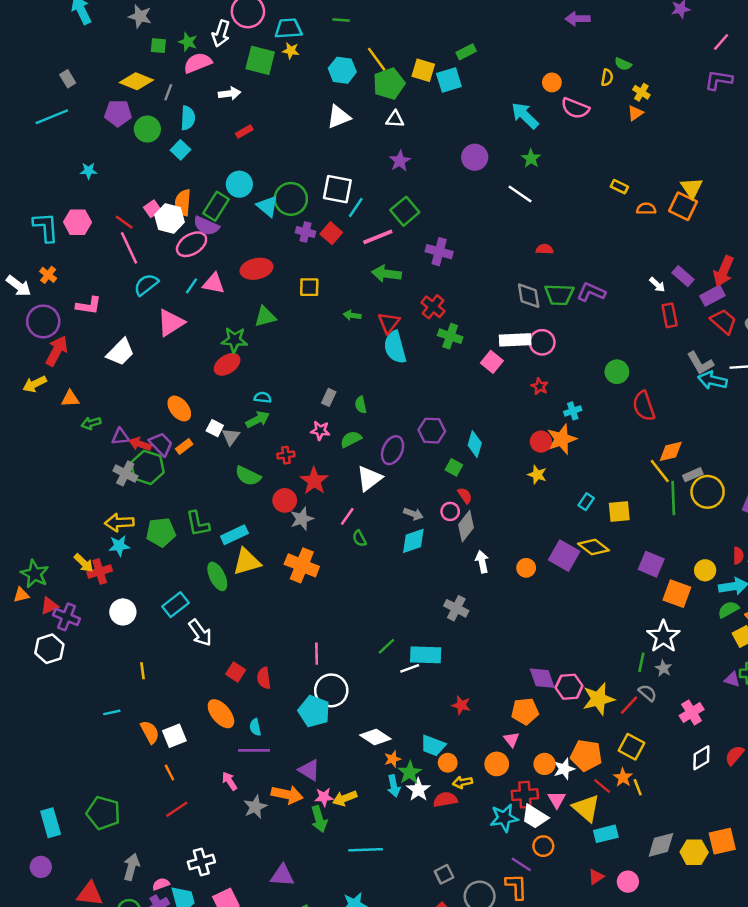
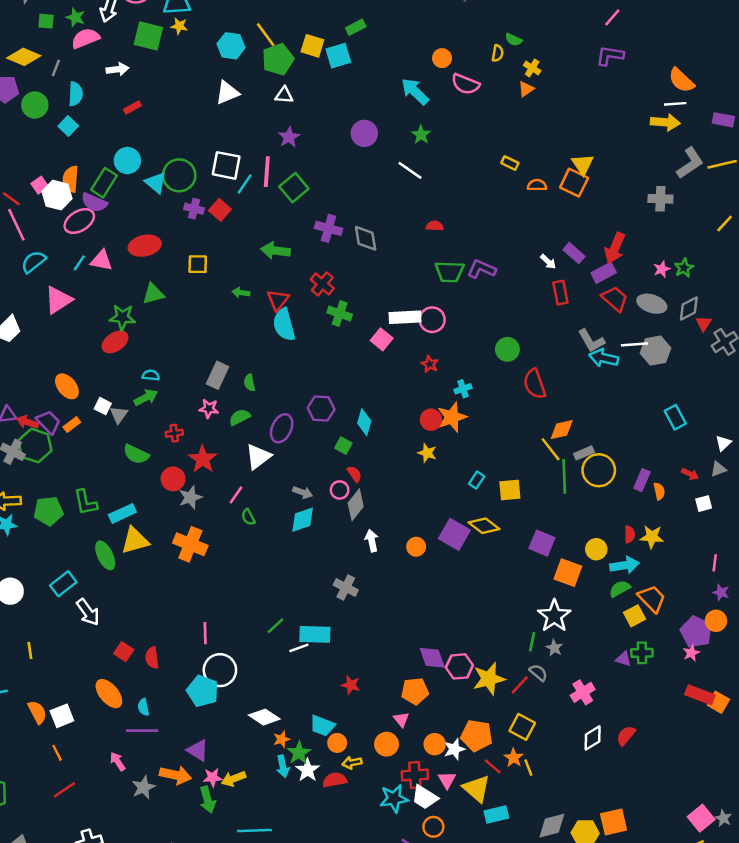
pink line: (378, 237) -> (267, 172), moved, turned -64
gray diamond: (529, 296) -> (366, 238), moved
gray rectangle: (329, 397) -> (217, 375), size x1.5

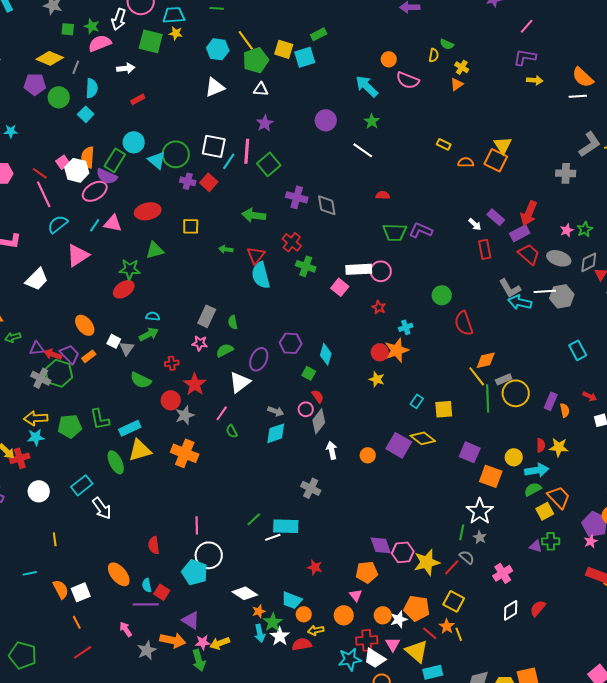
yellow arrow: (665, 122) -> (535, 80), moved, size x0.7
red square: (124, 652) -> (162, 592), moved

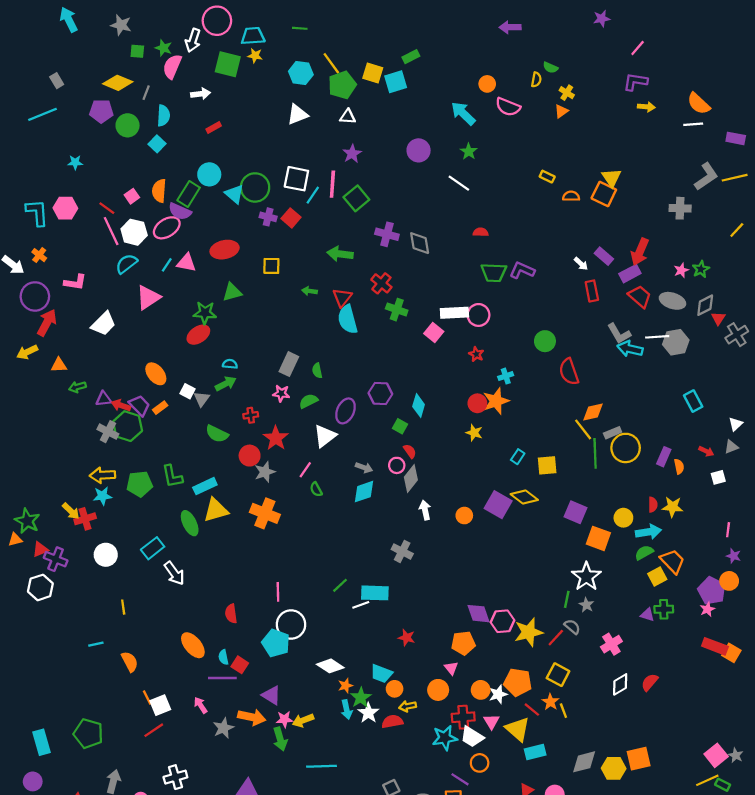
pink semicircle: (100, 43) -> (172, 66), turned -45
white hexagon: (77, 170) -> (134, 232), moved
white square: (81, 592) -> (160, 705), moved

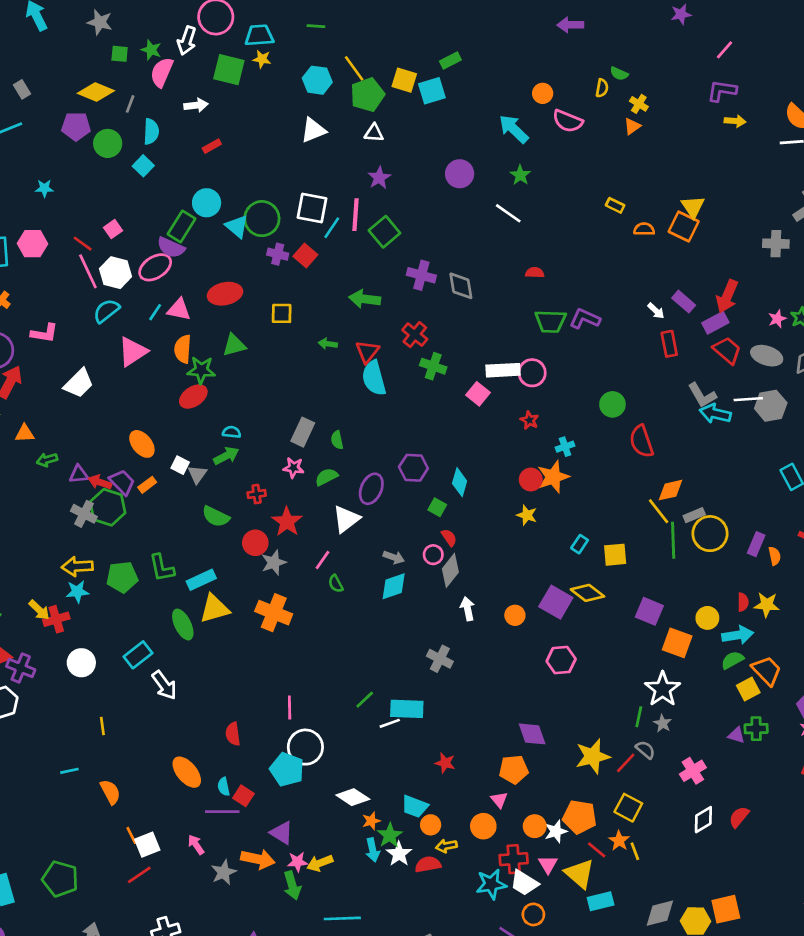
orange semicircle: (159, 191) -> (183, 349), moved
pink hexagon: (502, 621) -> (561, 660), moved

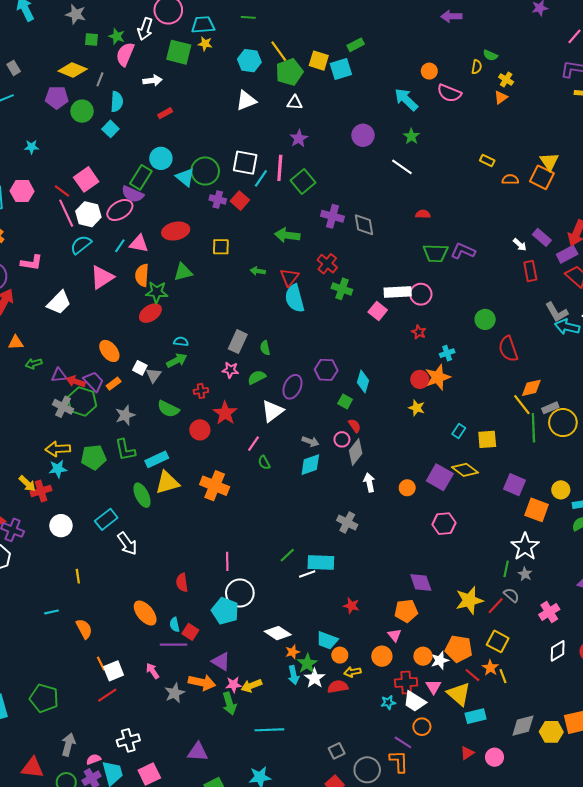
pink square: (113, 229) -> (86, 179), size x1.6
gray star: (274, 563) -> (125, 415), moved
cyan star: (491, 884) -> (388, 702), size x0.6

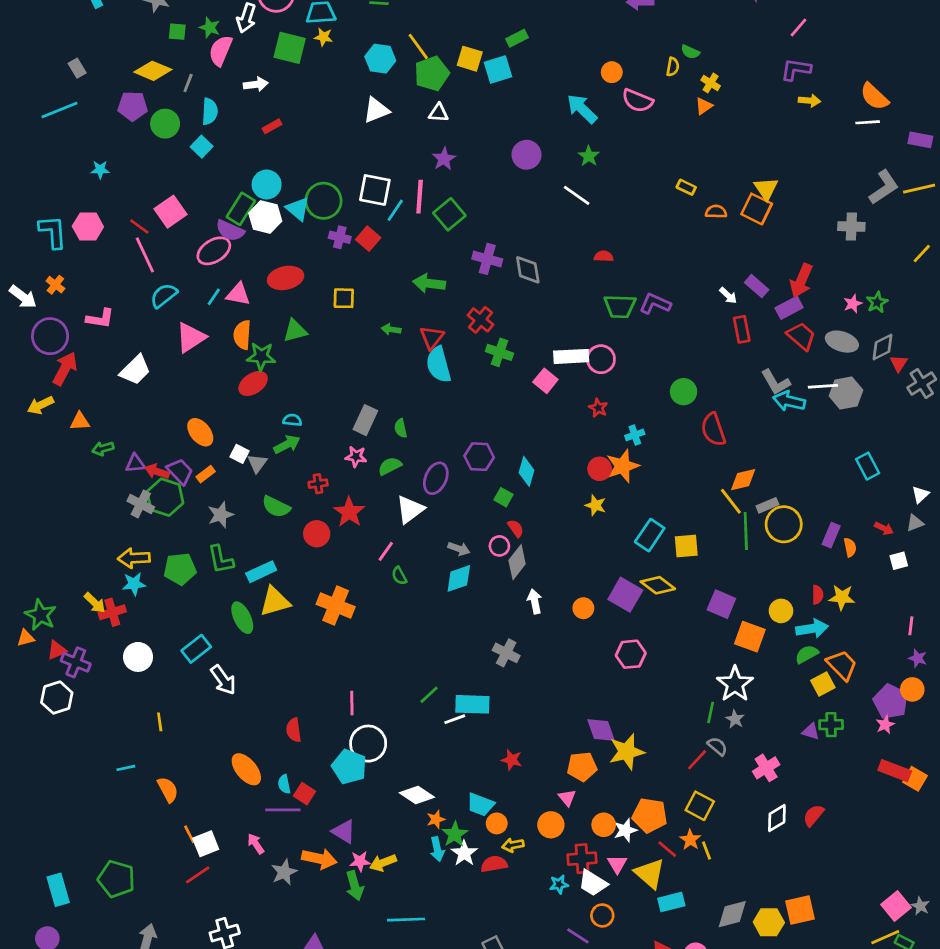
white hexagon: (88, 214) -> (265, 217), moved
cyan rectangle: (459, 431) -> (650, 535), size x1.6
yellow star: (469, 600) -> (627, 752), moved

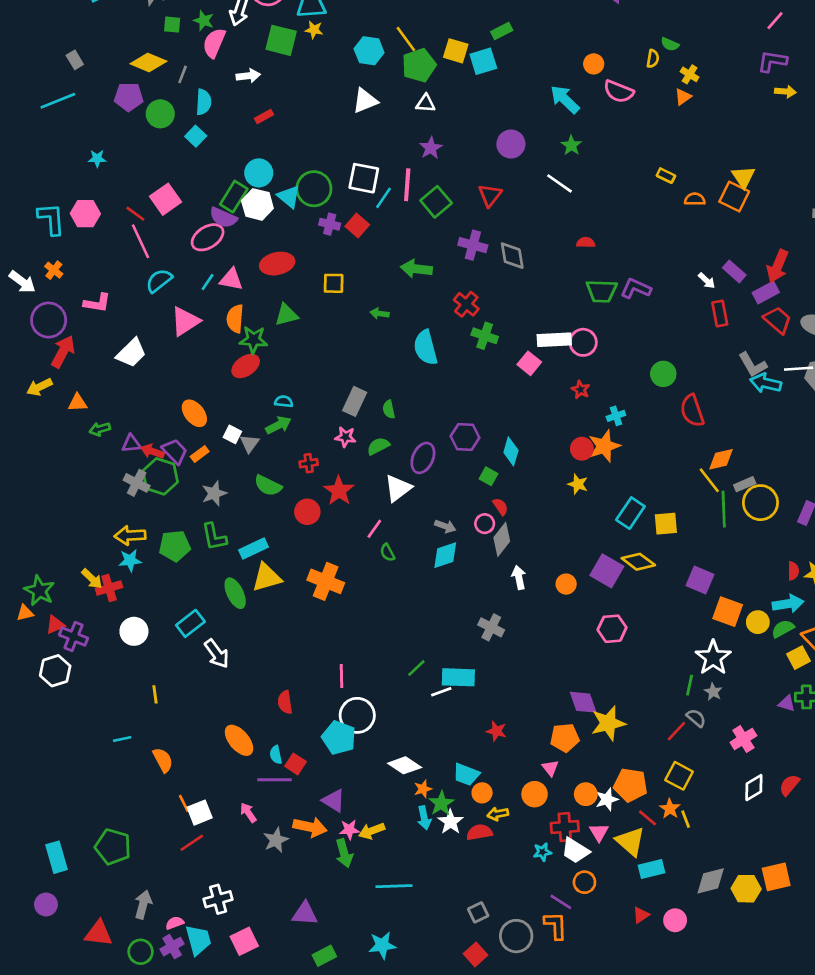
red triangle: (432, 337) -> (490, 195), moved
yellow circle: (781, 611) -> (758, 622), moved

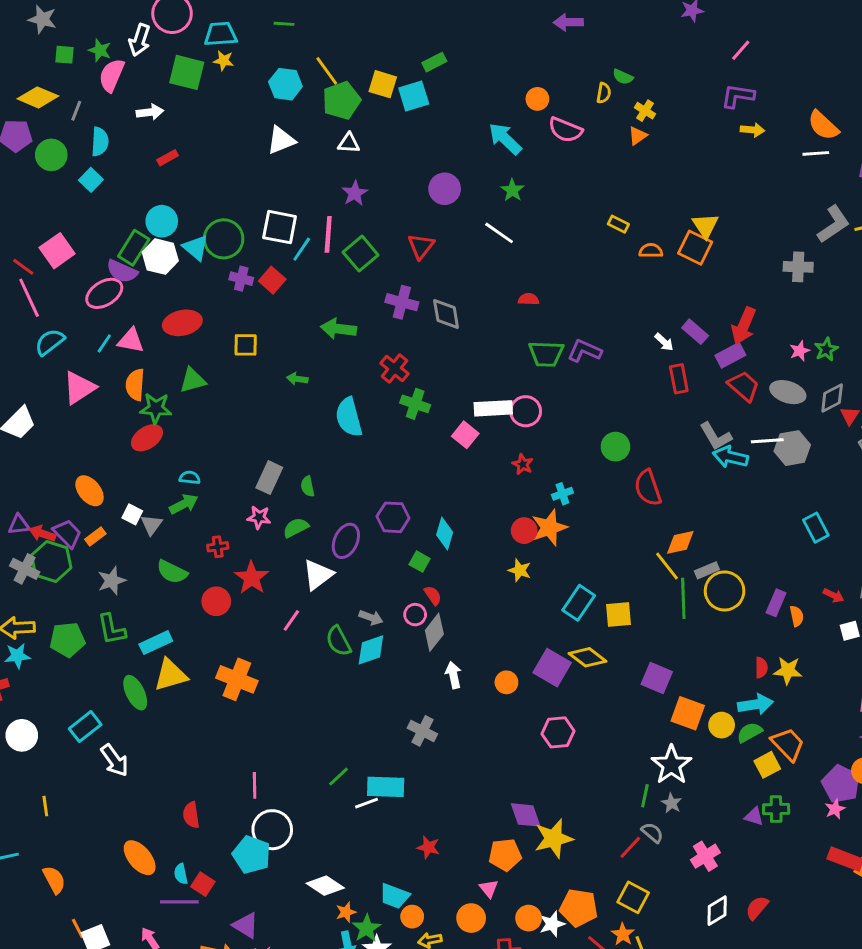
green semicircle: (387, 553) -> (339, 641), moved, size x1.5

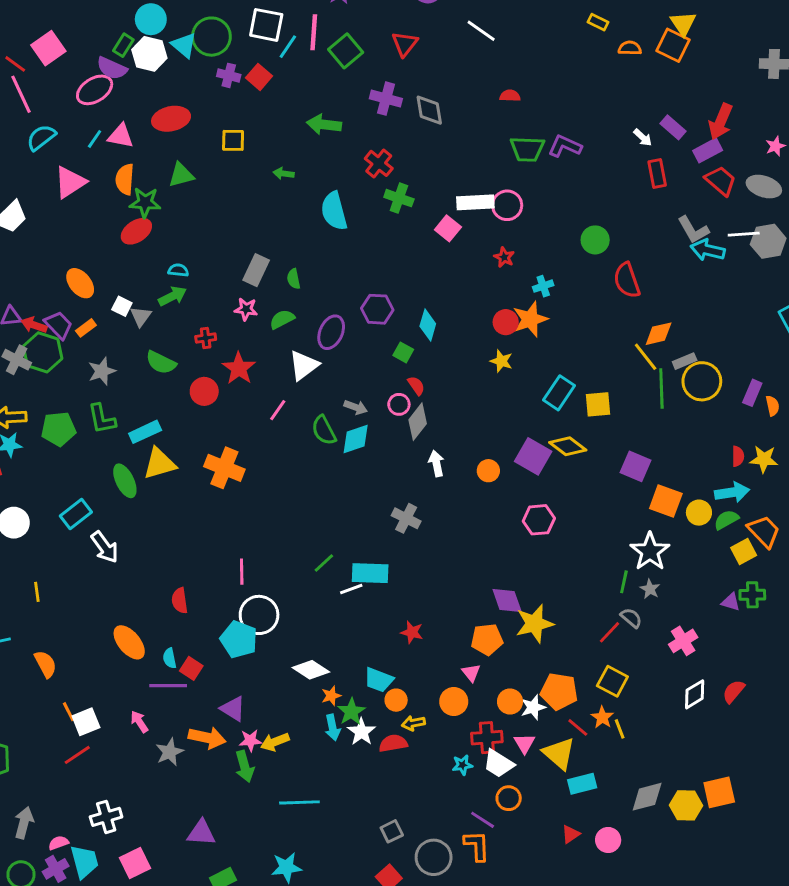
green rectangle: (134, 248) -> (123, 45), size x0.7

